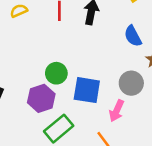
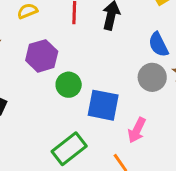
gray circle: (131, 83) -> (152, 77), moved
purple hexagon: (41, 98) -> (42, 56), moved

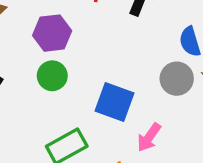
green circle: (69, 85) -> (52, 76), moved

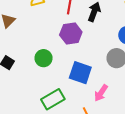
purple hexagon: (52, 33) -> (71, 34), moved

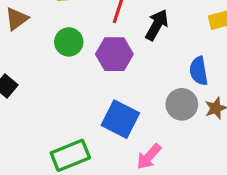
green circle: (44, 58) -> (69, 42), moved

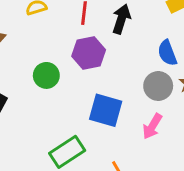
green circle: (69, 42) -> (46, 75), moved
pink arrow: (149, 157) -> (152, 126), moved

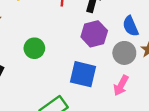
purple hexagon: (89, 53) -> (94, 34), moved

